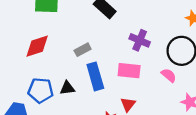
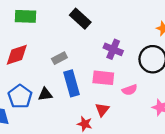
pink semicircle: (169, 75) -> (130, 90), moved, turned 120
blue pentagon: (41, 90) -> (20, 96), turned 30

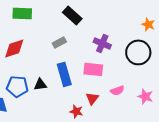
gray rectangle: (59, 58) -> (59, 42), moved
pink semicircle: (130, 90) -> (117, 90), moved
blue pentagon: (20, 96) -> (17, 86), turned -30

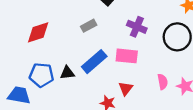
blue rectangle: (64, 74) -> (94, 62), turned 65
pink semicircle: (117, 90) -> (163, 82), moved, turned -80

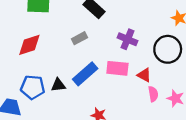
red triangle: (126, 88) -> (144, 75), moved, turned -40

